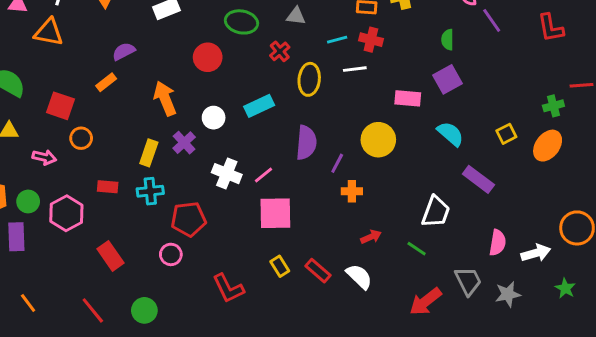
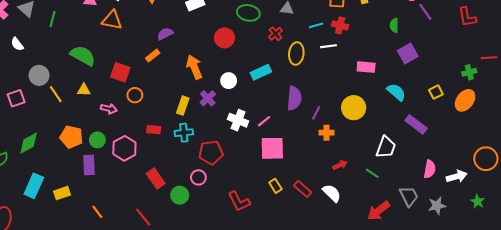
purple square: (448, 79) -> (408, 54), moved
yellow circle: (378, 140) -> (354, 108), moved
green circle: (144, 310) -> (180, 195), moved

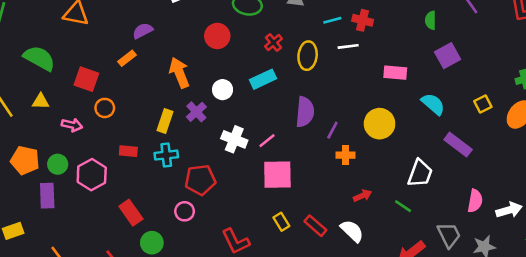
red cross: (275, 34) -> (274, 43), moved
green circle: (180, 195) -> (152, 243), moved

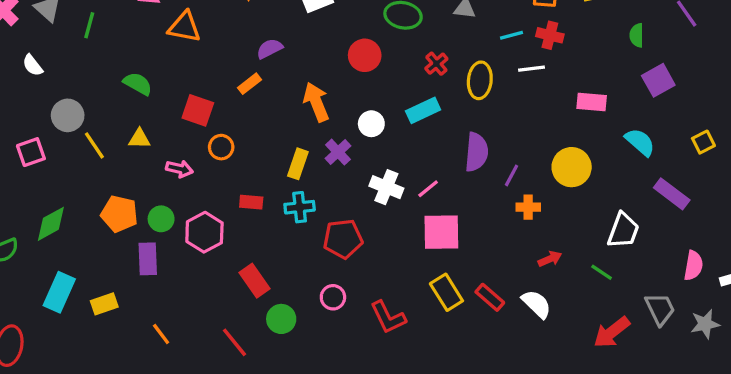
green semicircle: (39, 58) -> (138, 84), size x0.7
pink circle: (185, 211) -> (333, 297), moved
yellow rectangle: (281, 222) -> (446, 292), size x1.5

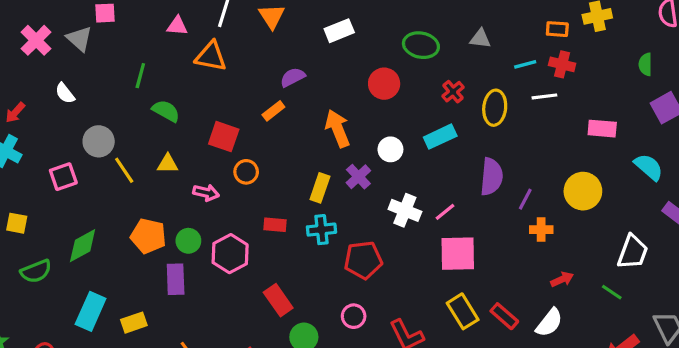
green line: (89, 25) -> (140, 76), moved
white semicircle: (537, 304) -> (549, 323), turned 84

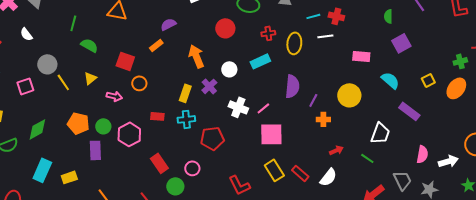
red cross: (453, 92) -> (268, 33), turned 32
yellow triangle: (168, 164) -> (90, 78), turned -40
pink circle: (354, 316) -> (192, 168), moved

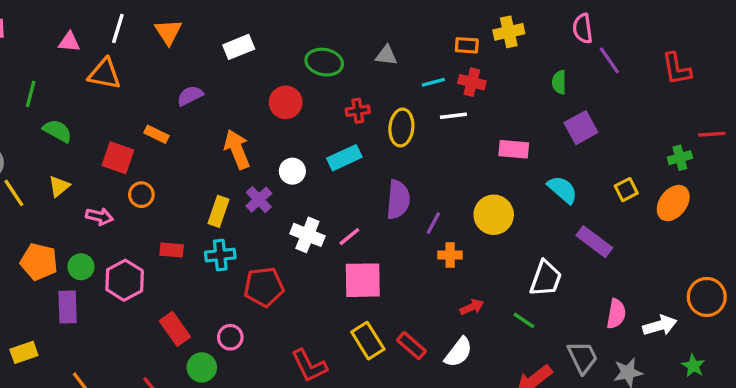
orange rectangle: (156, 45) -> (156, 134), moved, turned 64

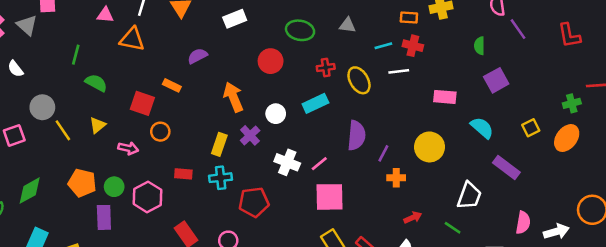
yellow ellipse: (401, 128) -> (359, 80), turned -36

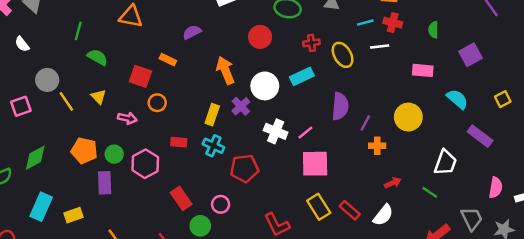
green semicircle: (479, 46) -> (433, 30), moved
white circle: (276, 114) -> (265, 86), size x1.5
yellow triangle: (97, 125) -> (99, 97), turned -35
cyan cross: (221, 178) -> (213, 146), turned 30

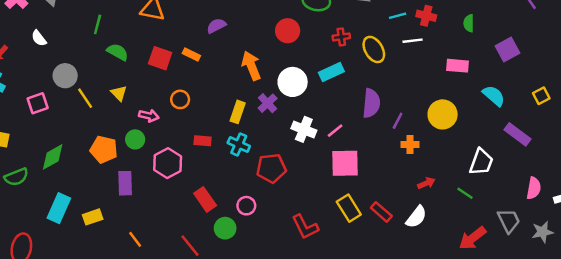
red square: (140, 76) -> (160, 58), moved
green circle: (114, 154) -> (135, 139), moved

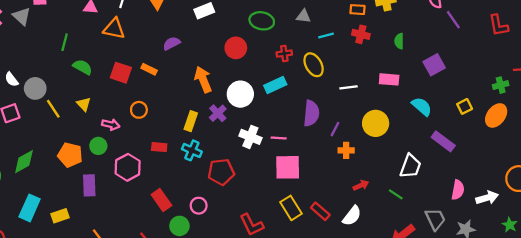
cyan line: (398, 16) -> (326, 35), moved
white semicircle: (39, 38) -> (12, 79), moved
white line: (413, 41) -> (348, 87), moved
pink line: (335, 131) -> (279, 138), turned 42

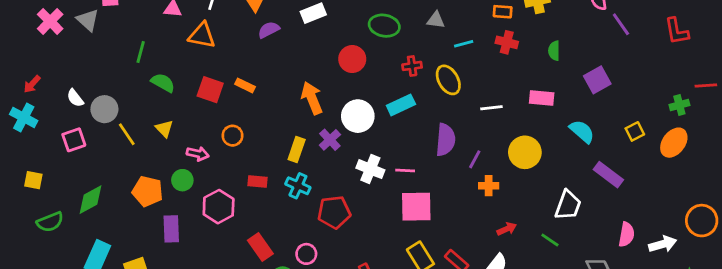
purple semicircle: (172, 43) -> (269, 30), moved

